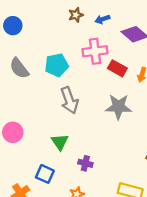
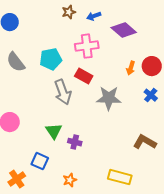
red rectangle: (117, 68) -> (84, 76), moved
purple cross: (85, 163) -> (75, 142), moved

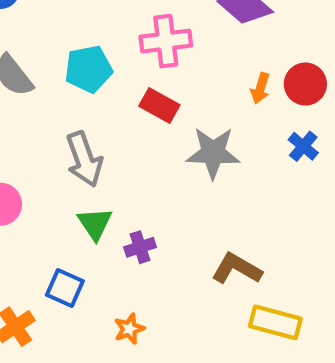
gray arrow: (63, 92) -> (84, 159), moved
purple cross: (75, 142) -> (140, 247), turned -32
brown L-shape: (145, 142) -> (237, 269), moved
yellow rectangle: (120, 177) -> (275, 322), moved

